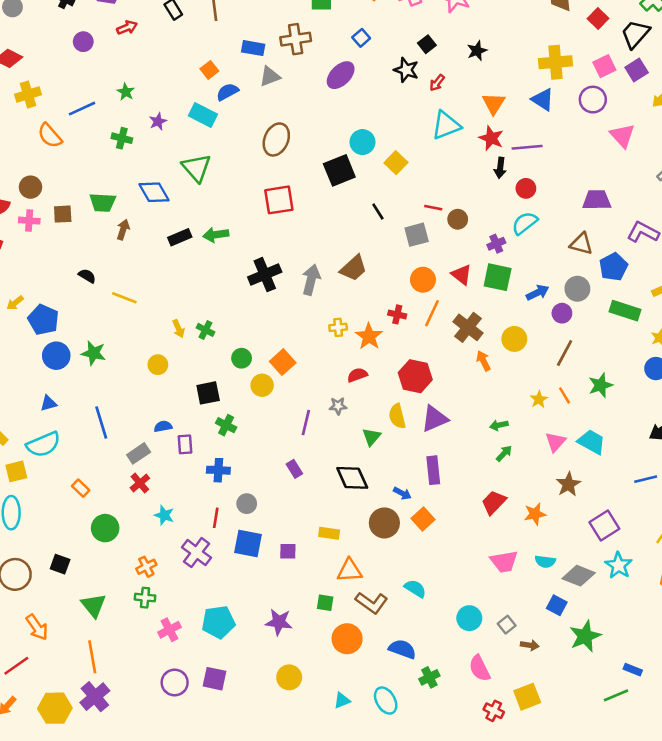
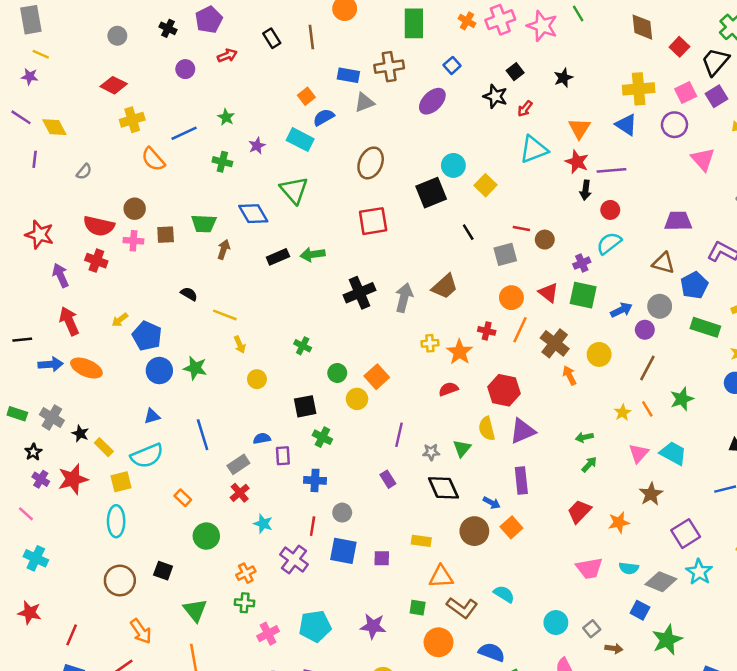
yellow arrow: (178, 329) -> (240, 345), moved
gray star: (338, 406) -> (431, 452), moved

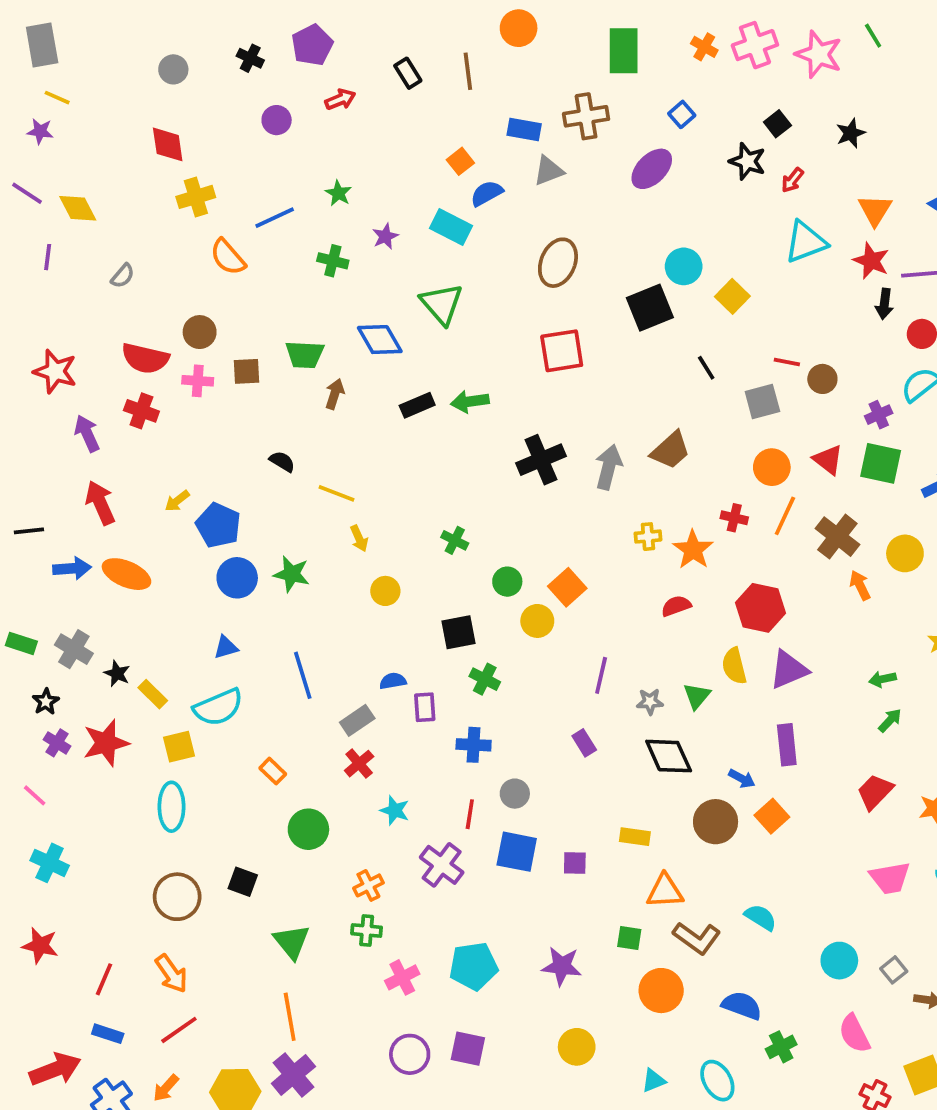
red diamond: (114, 85) -> (168, 144), turned 55
orange arrow: (141, 631) -> (171, 974), moved

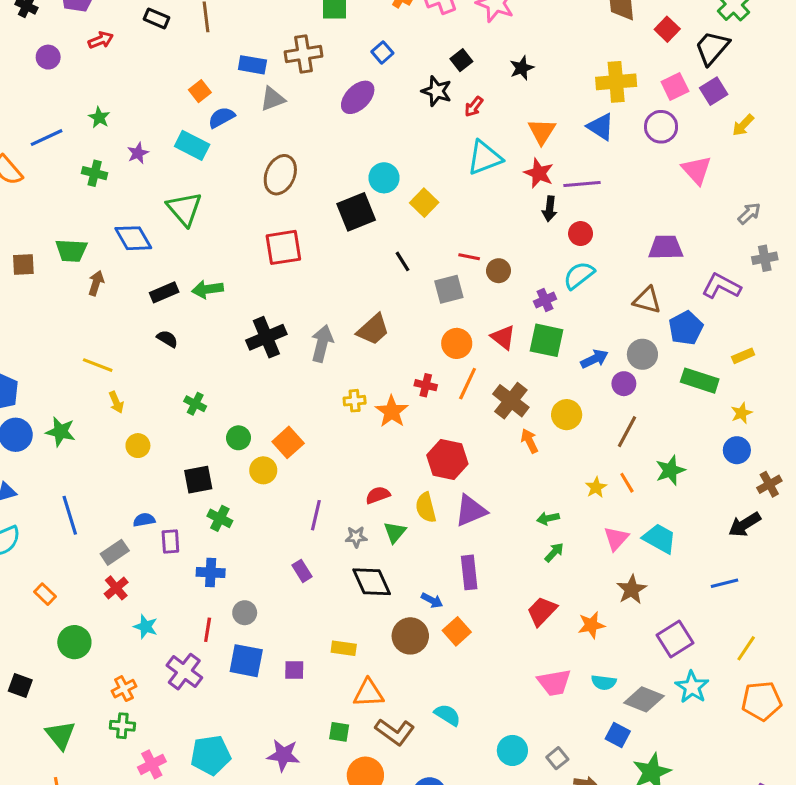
black rectangle: (408, 73) -> (156, 18), turned -35
black semicircle: (282, 462) -> (167, 339), moved
red semicircle: (676, 606) -> (378, 495), moved

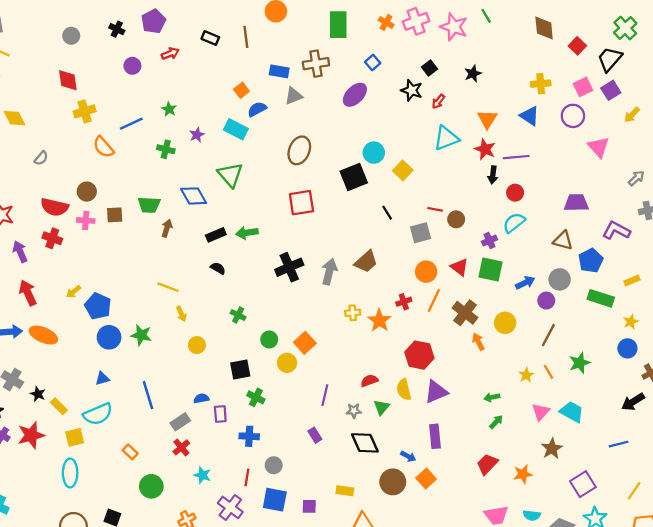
yellow cross: (616, 82) -> (541, 84), size x0.7
red cross: (426, 385) -> (404, 302), turned -32

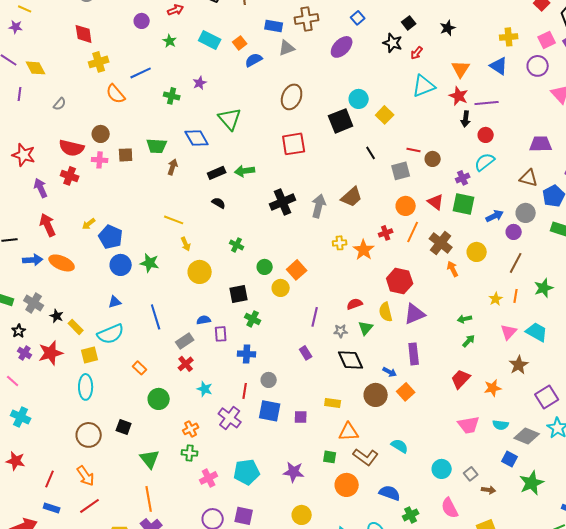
green star: (169, 109) -> (170, 41), moved
cyan rectangle: (236, 129) -> (210, 40), moved
yellow circle: (197, 345) -> (200, 272), size x1.5
orange line: (548, 372) -> (516, 296), turned 40

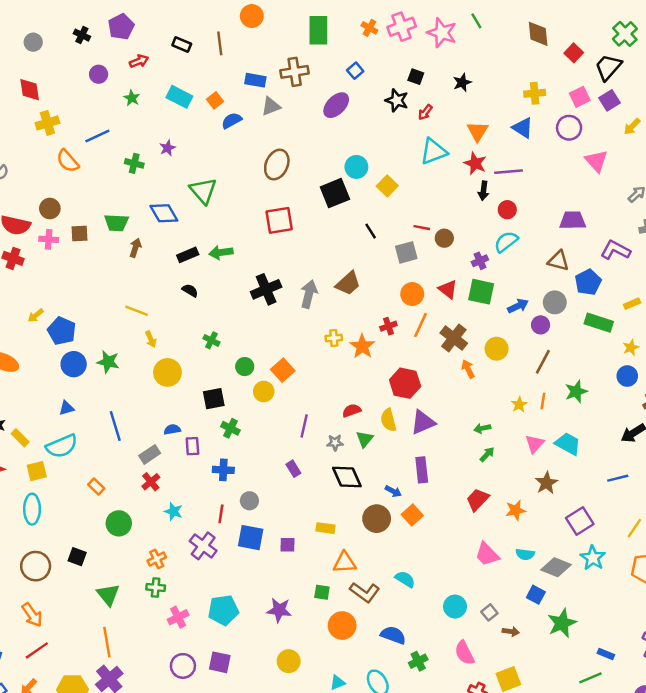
black square: (409, 23) -> (416, 77), turned -32
pink trapezoid: (469, 425) -> (487, 554), turned 55

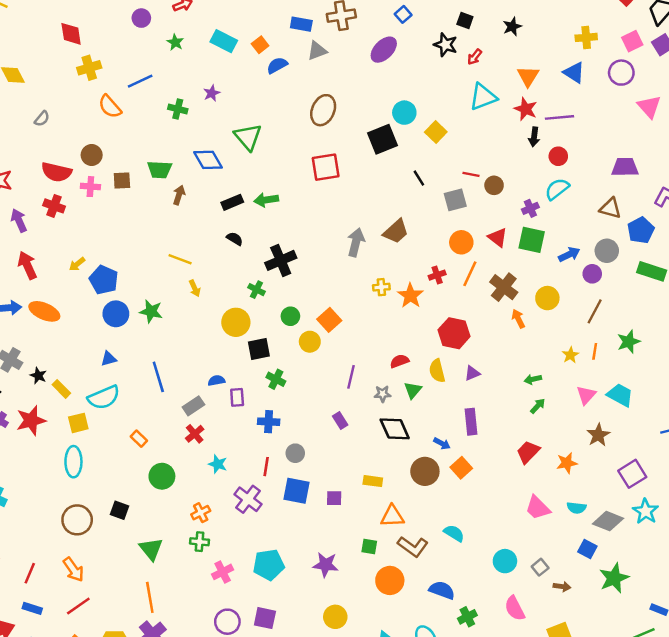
black cross: (266, 289) -> (281, 260), moved
yellow circle: (167, 372) -> (236, 322), moved
purple triangle: (423, 422) -> (472, 373), size x0.6

